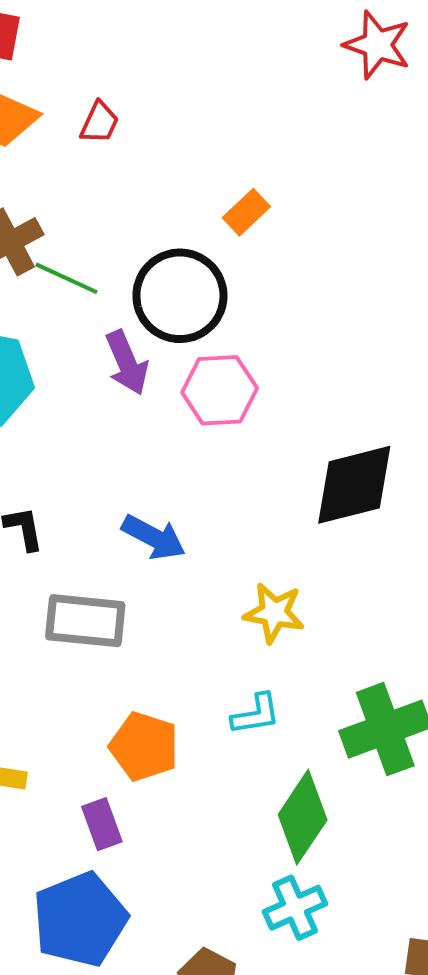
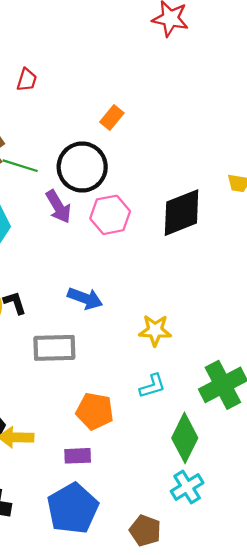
black diamond: (354, 485) -> (182, 213), moved
purple rectangle: (102, 824) -> (78, 456), turned -65

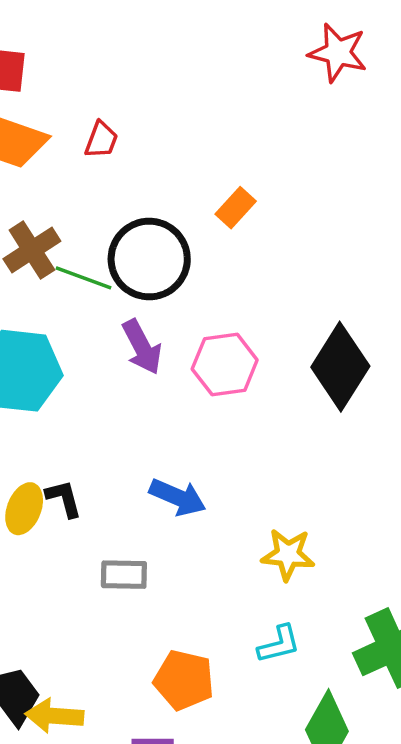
black circle: (82, 167) -> (149, 259), moved
black diamond: (182, 213) -> (340, 367), turned -39
gray rectangle: (54, 348) -> (124, 575), size x0.7

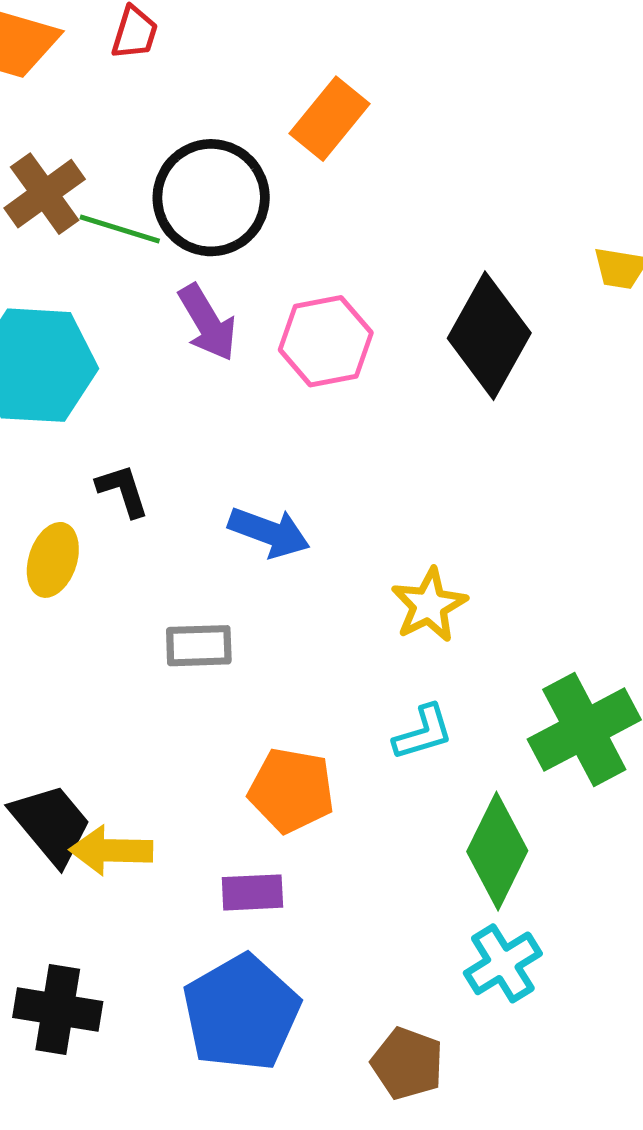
orange rectangle: (236, 208) -> (329, 119), size x1.4
black L-shape: (64, 499) -> (123, 490), moved
yellow star: (288, 554) -> (429, 605), turned -30

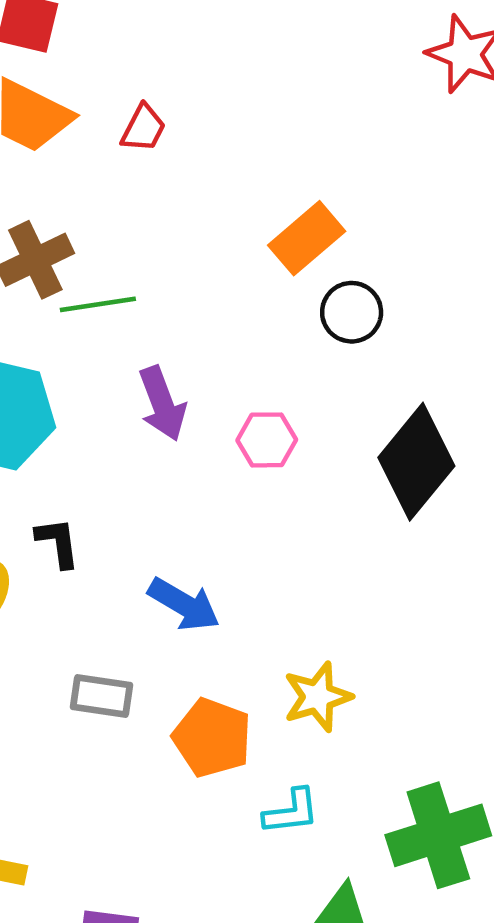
black circle: (211, 198) -> (352, 312), moved, size x0.6
green line: (120, 229) -> (98, 304), turned -36
pink hexagon: (326, 341) -> (267, 440), size x0.7
orange pentagon: (291, 790) -> (212, 738), moved

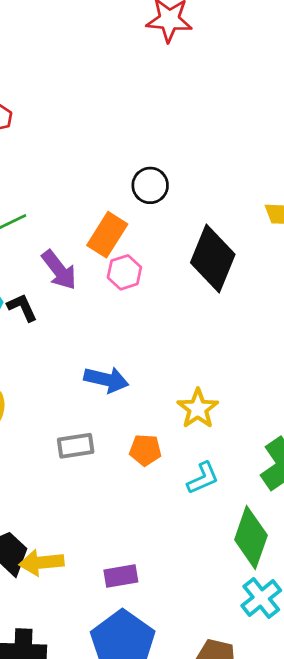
orange rectangle: (307, 238) -> (107, 235), moved
black L-shape: (58, 542) -> (22, 307), moved
orange pentagon: (212, 738) -> (145, 450), size x0.7

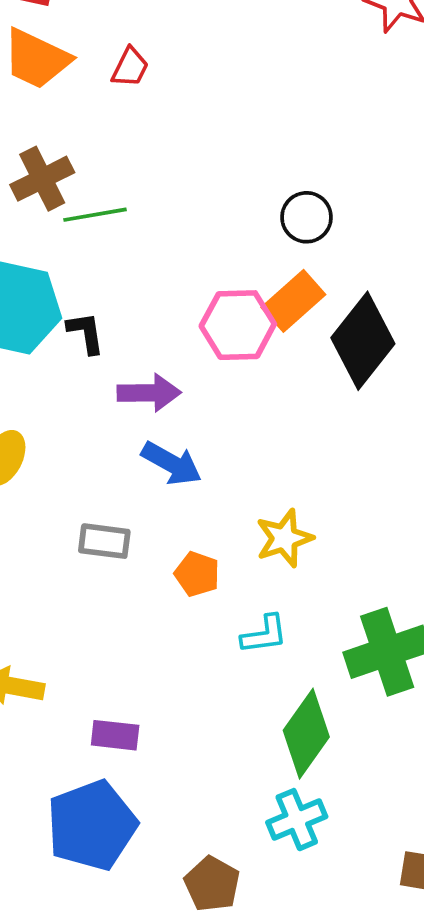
orange rectangle: (107, 235) -> (293, 301), moved
purple arrow: (59, 270) -> (149, 393), moved, turned -69
pink hexagon: (124, 272) -> (238, 325), size x1.5

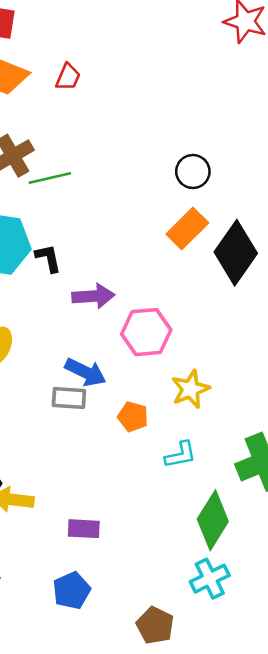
pink hexagon: (238, 325) -> (146, 332), moved
blue arrow: (172, 463) -> (86, 372), moved
blue pentagon: (92, 825) -> (72, 590), size x0.6

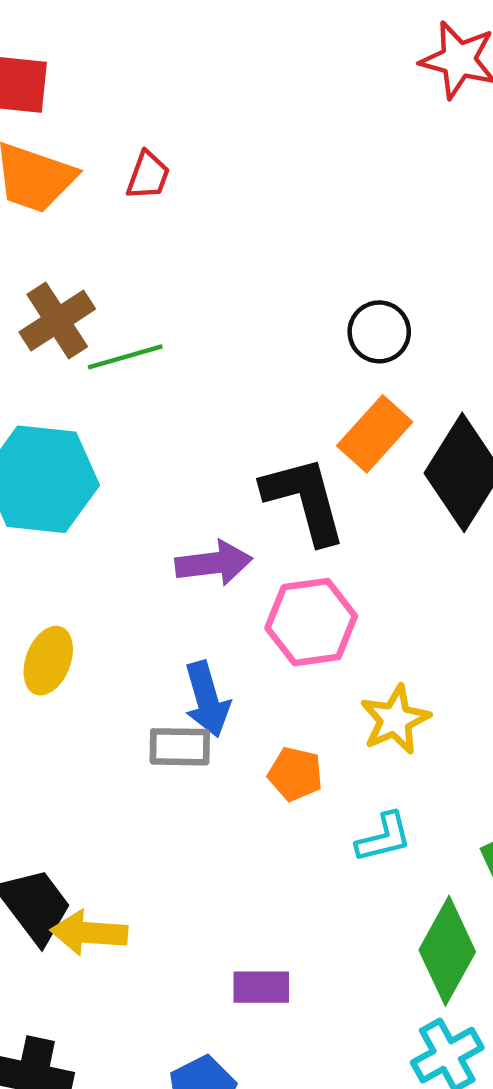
black L-shape: (48, 258) -> (304, 500), moved, size x1.8
blue arrow: (86, 372) -> (207, 699), turned 51
purple rectangle: (84, 529) -> (261, 987), moved

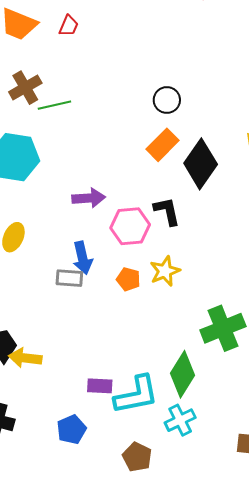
black L-shape: (304, 500) -> (167, 211), moved, size x0.7
orange pentagon: (295, 774) -> (128, 279), moved
cyan L-shape: (384, 837) -> (136, 395), moved, size x1.8

